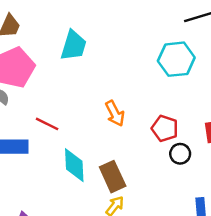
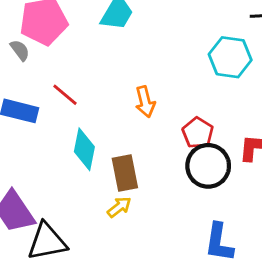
black circle: (180, 154) -> (208, 166), size x1.8

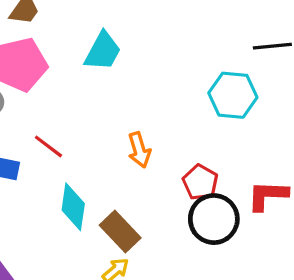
brown rectangle: (125, 173) -> (120, 232), turned -30

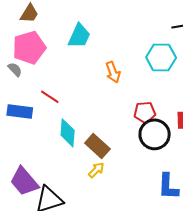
orange arrow: (139, 150) -> (113, 72), moved
red pentagon: (200, 182) -> (145, 112), turned -30

